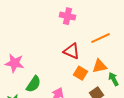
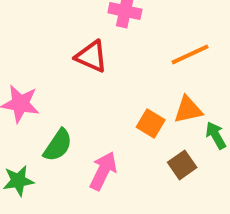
red triangle: (72, 51) -> (91, 56), moved

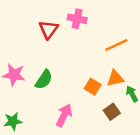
red triangle: (91, 56) -> (49, 30), moved, turned 42
green semicircle: (58, 145) -> (44, 80), moved

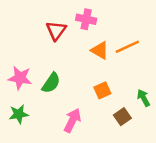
orange triangle: (115, 78) -> (100, 50), moved, turned 42
orange square: (93, 87) -> (102, 90), turned 35
green star: (13, 121) -> (19, 114), moved

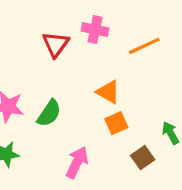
orange line: (127, 47) -> (144, 46), moved
orange triangle: (100, 50) -> (108, 92), moved

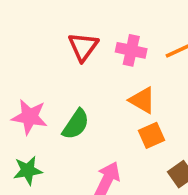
pink cross: (95, 30) -> (131, 50), moved

